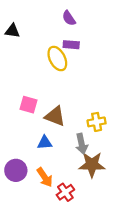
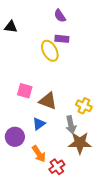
yellow cross: (97, 122) -> (84, 106), turned 35
blue triangle: (45, 143) -> (39, 124), turned -32
purple circle: (16, 170) -> (15, 137), moved

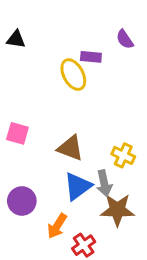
purple semicircle: (60, 16) -> (125, 39), moved
pink square: (25, 91) -> (17, 133), moved
blue triangle: (39, 124) -> (78, 186), moved, size x1.5
orange arrow: (39, 154) -> (57, 226), turned 66

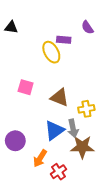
pink square: (17, 133) -> (26, 87), moved
brown triangle: (70, 148) -> (60, 97), moved
yellow cross: (123, 155) -> (86, 109), turned -35

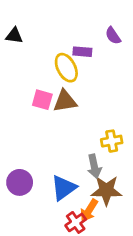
pink square: (26, 87) -> (42, 100), moved
brown triangle: (60, 97) -> (65, 101), moved, turned -30
blue triangle: (54, 130) -> (64, 188), moved
orange arrow: (40, 158) -> (89, 210), moved

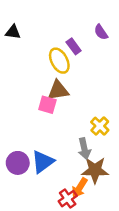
purple rectangle: (82, 52) -> (74, 46), turned 49
pink square: (42, 100) -> (47, 105), moved
yellow cross: (112, 141) -> (100, 126), turned -36
blue triangle: (64, 188) -> (43, 162), moved

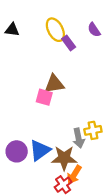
yellow ellipse: (59, 61) -> (55, 30), moved
yellow cross: (100, 126) -> (93, 130), moved, turned 35
brown star: (95, 170) -> (64, 158), moved

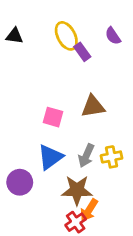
brown triangle: (54, 84) -> (93, 106), moved
gray arrow: (79, 138) -> (86, 156), moved, turned 36
blue triangle: (40, 150) -> (50, 157), moved

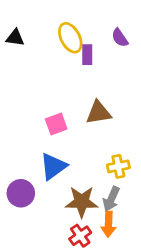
purple rectangle: (82, 52) -> (87, 55), turned 36
pink square: (53, 117) -> (56, 124), turned -36
gray arrow: (86, 156) -> (111, 199), moved
orange arrow: (89, 210) -> (108, 224), moved, turned -30

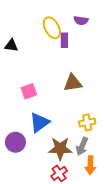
black triangle: (15, 38) -> (11, 45), moved
purple semicircle: (120, 38) -> (81, 20), moved, turned -48
pink square: (56, 124) -> (29, 91), moved
orange arrow: (108, 224) -> (90, 165), moved

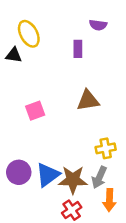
yellow ellipse: (52, 28) -> (29, 34), moved
blue triangle: (39, 122) -> (48, 175), moved

